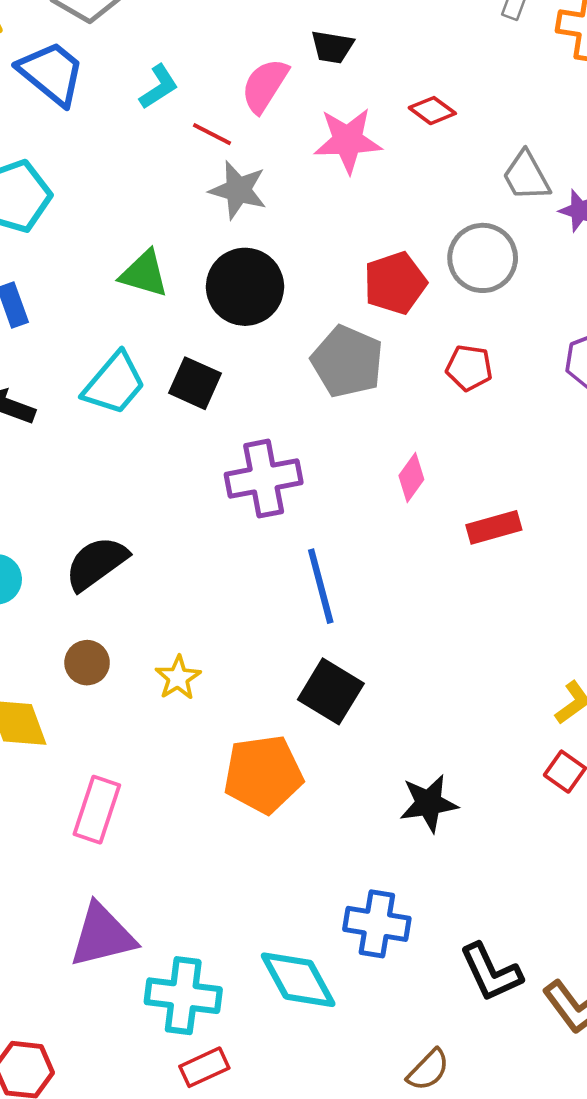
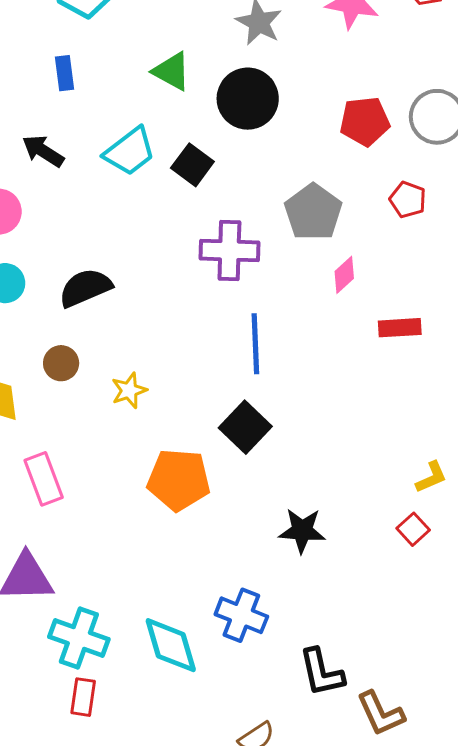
gray pentagon: (347, 362) -> (313, 212), moved
pink rectangle: (97, 810) -> (44, 479), turned -51
red rectangle: (204, 1067) -> (83, 697), turned -69

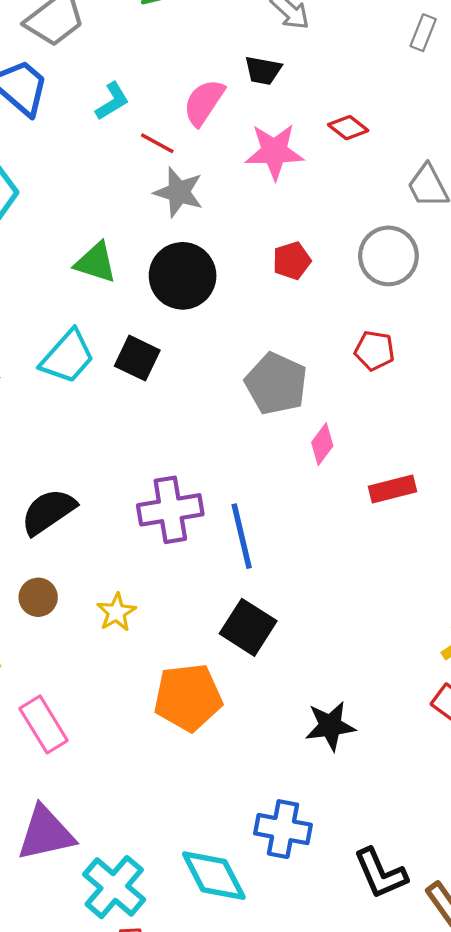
red pentagon: (365, 121) -> (292, 261), moved, size x0.7
purple cross: (229, 250) -> (170, 510), moved
cyan cross: (79, 638) -> (114, 887), turned 32

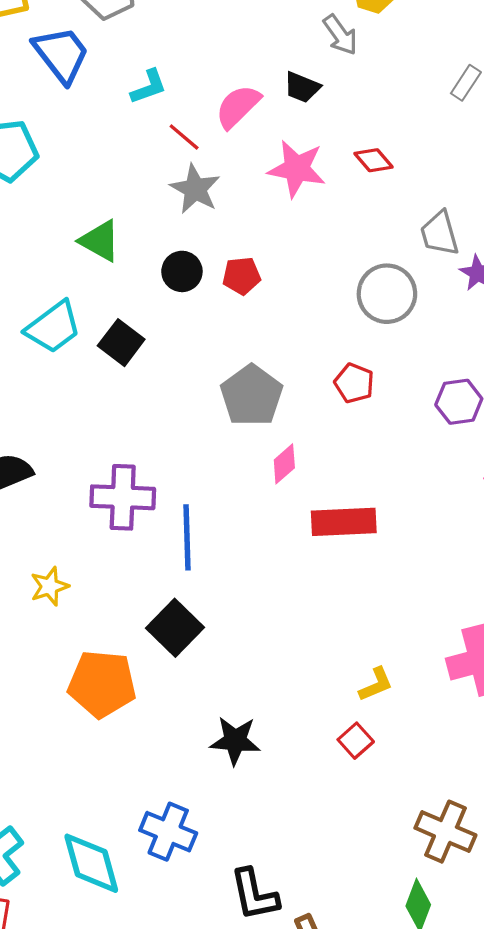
red pentagon: (292, 261) -> (242, 276), moved
black circle: (183, 276) -> (182, 271), size x0.6
red rectangle: (393, 489) -> (344, 522), size x1.4

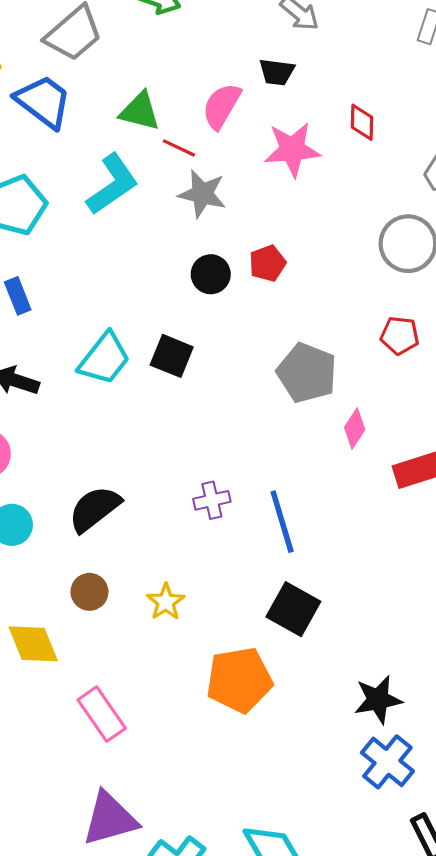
cyan L-shape: (149, 87) -> (112, 184), moved, size x1.6
red diamond: (374, 160) -> (362, 122), turned 57
green triangle: (100, 241) -> (140, 111), moved
purple cross: (123, 497) -> (212, 500), size x0.6
blue cross: (168, 832) -> (387, 762), moved, turned 32

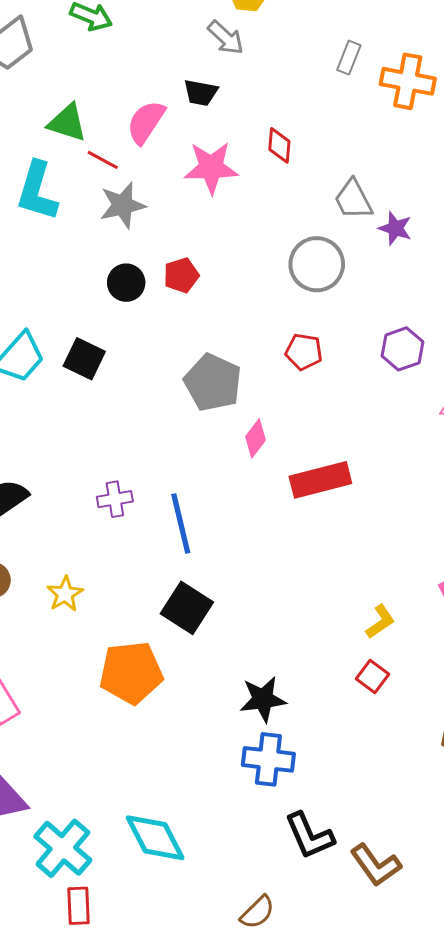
cyan L-shape: (112, 184) -> (37, 191), turned 138
gray star: (202, 194) -> (123, 205), turned -30
blue cross: (387, 762) -> (268, 759), turned -36

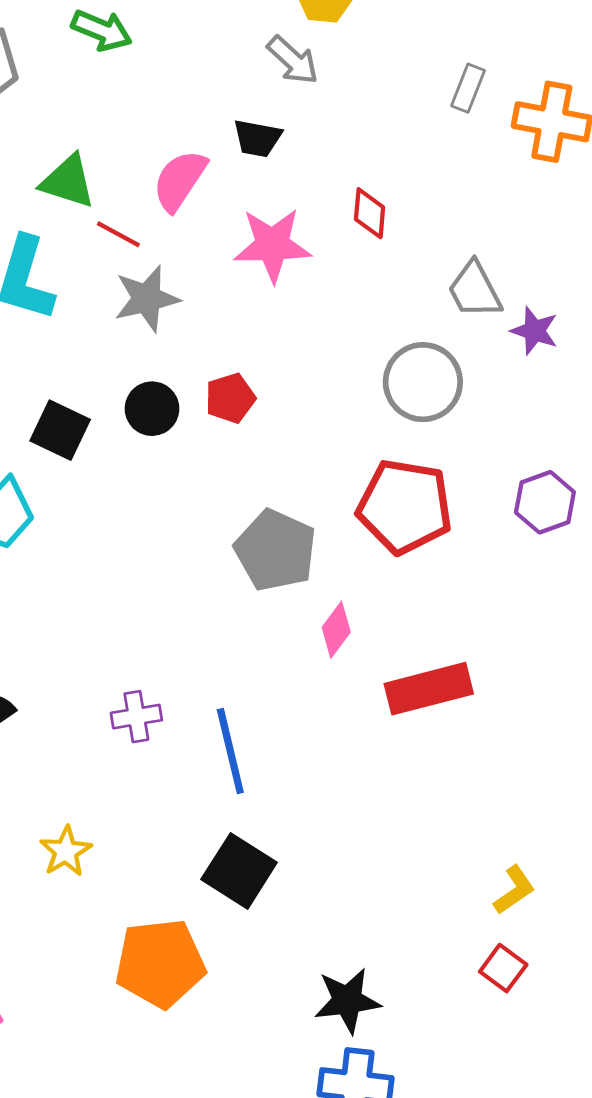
red pentagon: (304, 352) -> (405, 507), size x1.8
black square: (84, 359) -> (60, 430), moved

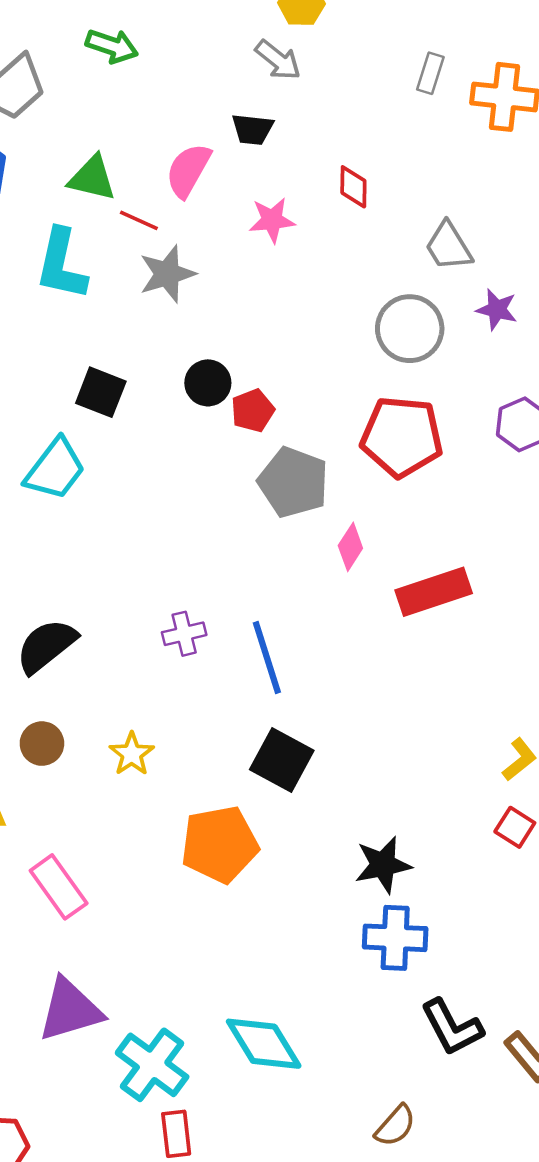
pink star: (273, 245) -> (272, 220), size x0.7
purple star: (534, 331) -> (497, 310), moved
red pentagon: (230, 398) -> (253, 411), moved
black circle: (152, 409) -> (208, 383), moved

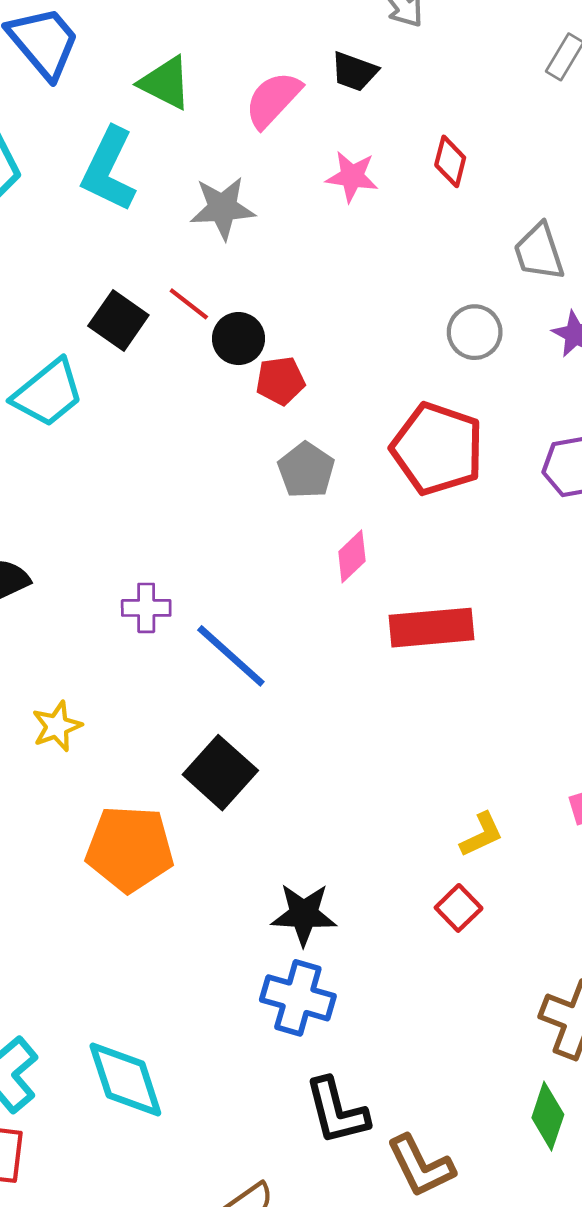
red line: (139, 220) -> (189, 304), moved
gray circle: (410, 329) -> (475, 332), size x0.7
gray pentagon: (293, 482) -> (306, 470), size x0.7
blue line: (267, 658) -> (231, 656), turned -44

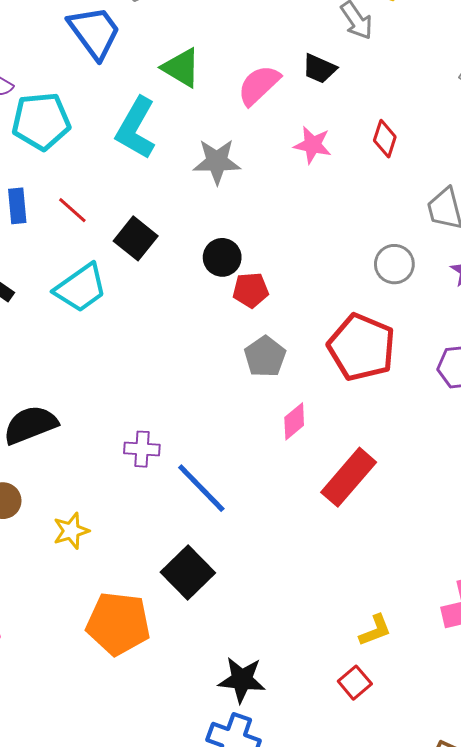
red line: (189, 304) -> (72, 210), moved
red rectangle: (431, 628) -> (349, 477), turned -48

